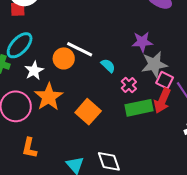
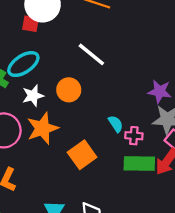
white line: (80, 49) -> (91, 54), moved
cyan semicircle: (108, 66) -> (116, 124), moved
pink cross: (129, 85) -> (134, 136), turned 35

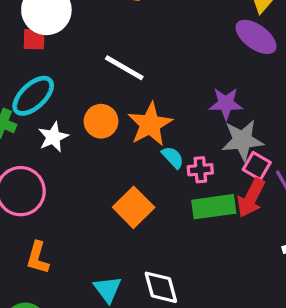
orange star: (42, 128) -> (150, 124), moved

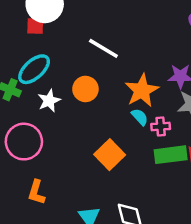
orange star: (150, 124) -> (142, 90), moved

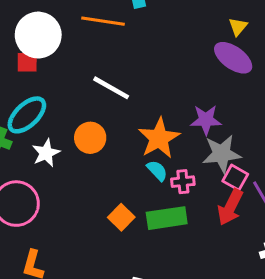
orange square: (110, 155) -> (121, 217), size x0.7
green rectangle: (171, 155) -> (167, 218), moved

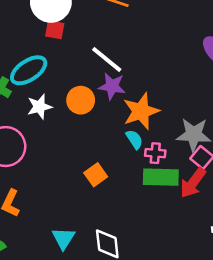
red square: (27, 62) -> (55, 30), moved
purple star: (206, 120) -> (112, 86), moved
green rectangle: (167, 218) -> (161, 177), moved

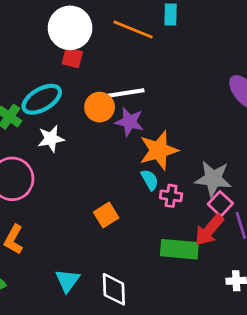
white line: (107, 60) -> (126, 93), turned -52
orange circle: (81, 100) -> (100, 107), moved
green rectangle: (161, 177) -> (179, 249), moved

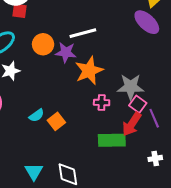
white line: (126, 93) -> (83, 33), moved
cyan semicircle: (150, 180) -> (37, 115), moved, turned 91

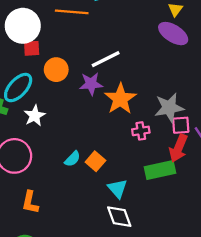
orange circle: (43, 44) -> (56, 70), moved
pink square: (138, 104) -> (181, 125), turned -30
cyan triangle: (34, 172) -> (117, 189), moved

